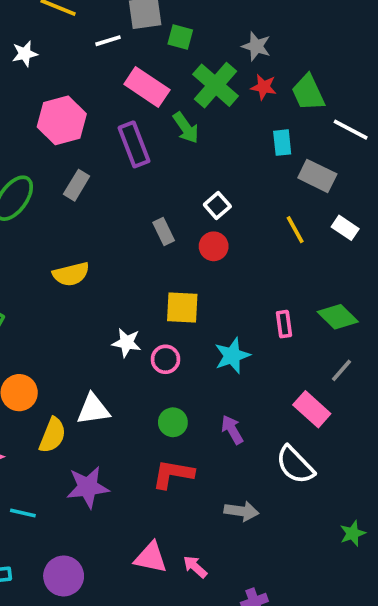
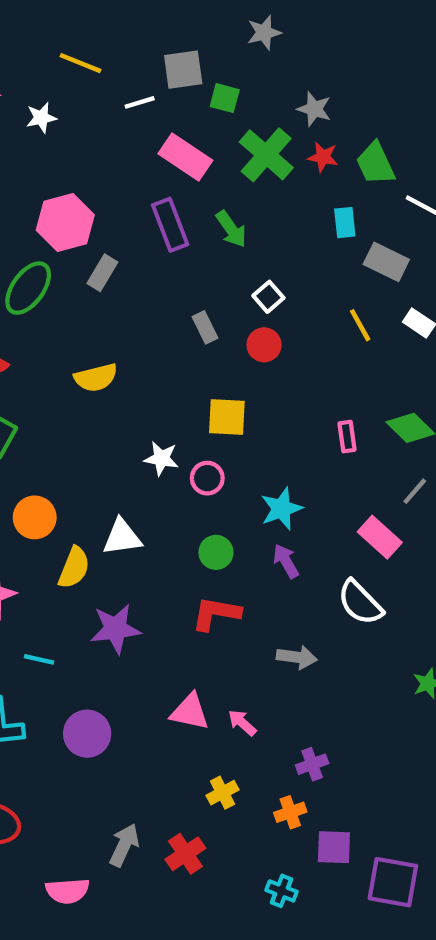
pink hexagon: (62, 120) -> (65, 223), moved
green arrow: (186, 128) -> (231, 229), moved
cyan star: (232, 356) -> (281, 509), moved

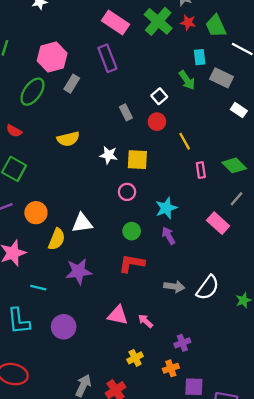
green arrow: (231, 229) -> (187, 80), moved
yellow line: (360, 325) -> (185, 141), moved
white star: (161, 458) -> (109, 155), moved
white semicircle: (360, 603) -> (208, 288), moved, turned -100

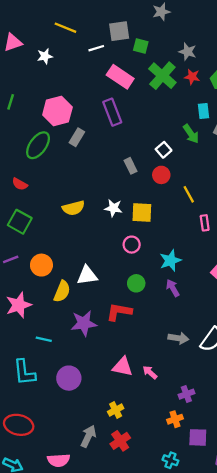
yellow semicircle: (68, 139) -> (73, 208), moved
red L-shape: (132, 263) -> (119, 312), moved
yellow cross: (135, 358) -> (116, 410), moved

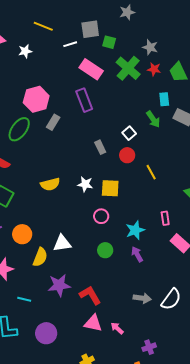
pink rectangle: (205, 223) -> (165, 218), moved
red L-shape: (119, 312) -> (90, 295), moved, turned 50

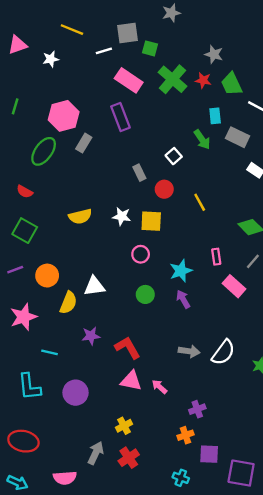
gray star: (150, 47) -> (214, 54), moved
red circle: (127, 155) -> (164, 189), moved
purple star: (59, 285) -> (91, 336), size x0.7

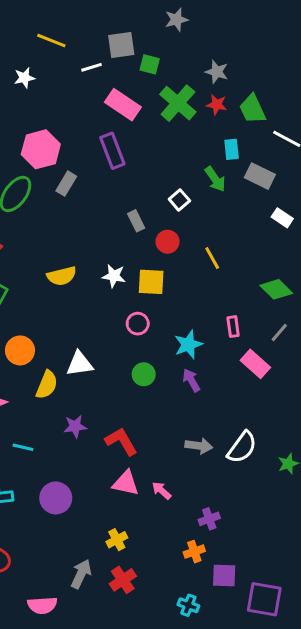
gray star: (214, 54) -> (217, 72), moved

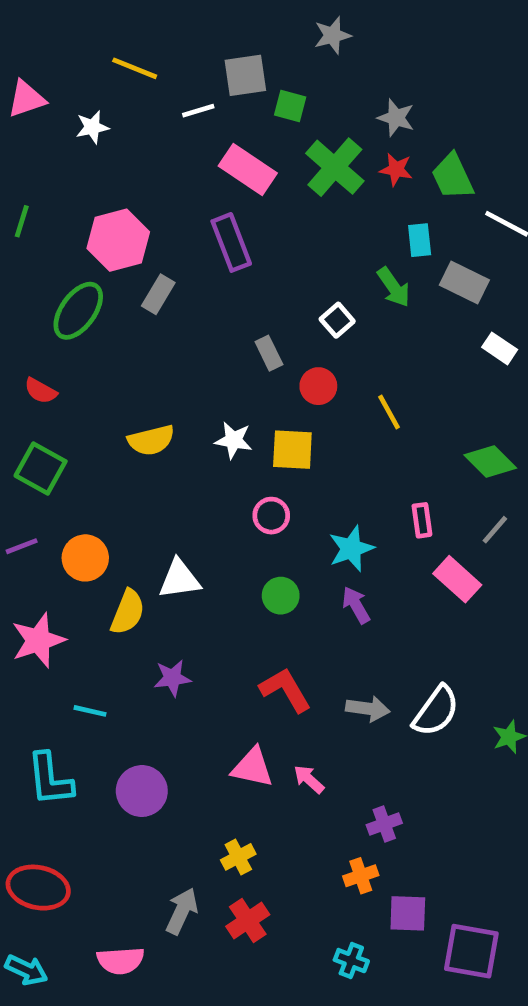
red L-shape: (121, 441) -> (285, 690), moved

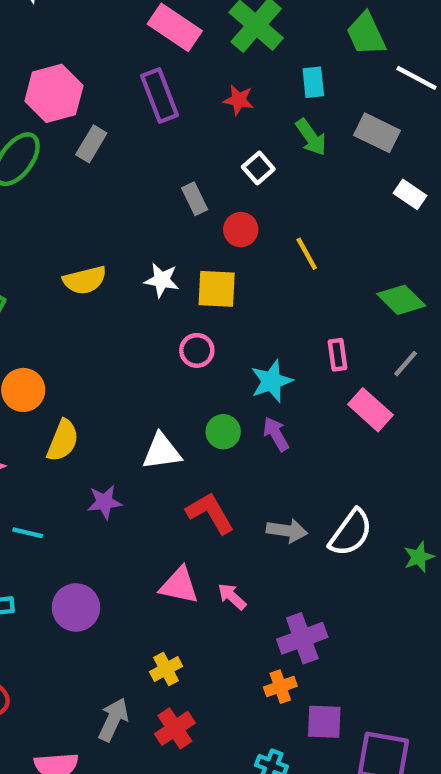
red star: (396, 170) -> (239, 100), moved
cyan rectangle: (420, 240) -> (313, 82), moved
white triangle: (179, 579) -> (162, 451), moved
green circle: (281, 596) -> (223, 432), moved
purple cross: (384, 824) -> (302, 638), size x1.5

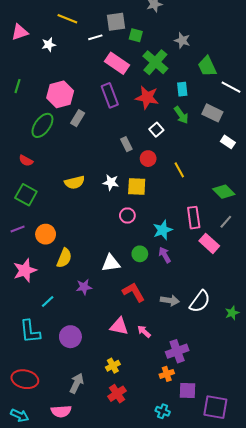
red star: (239, 100) -> (147, 97), size x1.6
pink rectangle: (337, 355) -> (194, 218), size x1.5
cyan line: (28, 533) -> (48, 301), turned -56
gray arrow: (113, 720) -> (77, 383), moved

